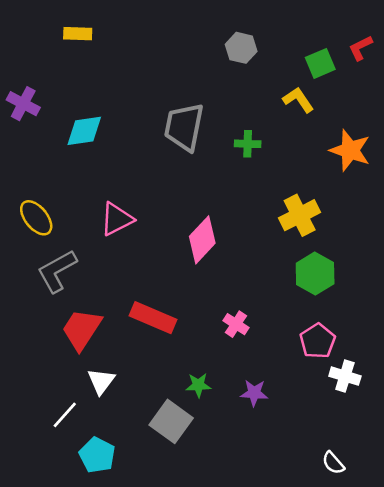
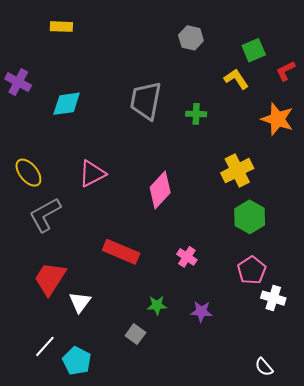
red L-shape: (360, 48) -> (286, 71), moved
red trapezoid: (82, 329) -> (50, 279), moved
white line: (65, 415) -> (45, 346), moved
gray square: (171, 421) -> (135, 334), size x0.6

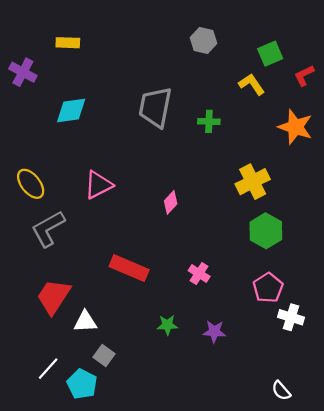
yellow rectangle: (61, 27) -> (68, 43), moved
purple cross: (18, 82) -> (23, 72), moved
pink diamond: (160, 190) -> (171, 202), size x0.6
white triangle: (80, 302) -> (85, 322), turned 50
gray square: (135, 334) -> (104, 356), moved

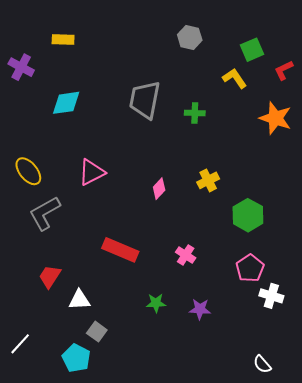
yellow cross: (253, 182) -> (208, 180), moved, size x0.7
red trapezoid: (54, 296) -> (50, 276), size x0.7
white line: (48, 369) -> (20, 344), moved

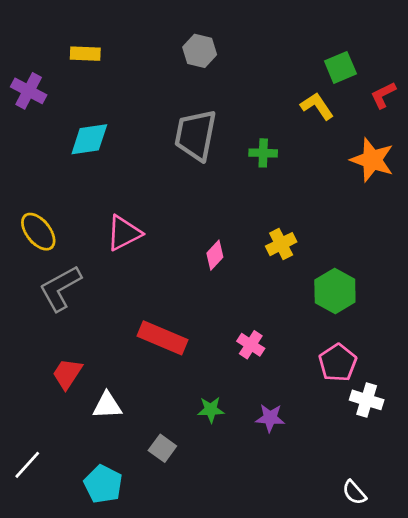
gray hexagon: (190, 37) -> (200, 51), moved
gray square: (97, 332) -> (162, 448), moved

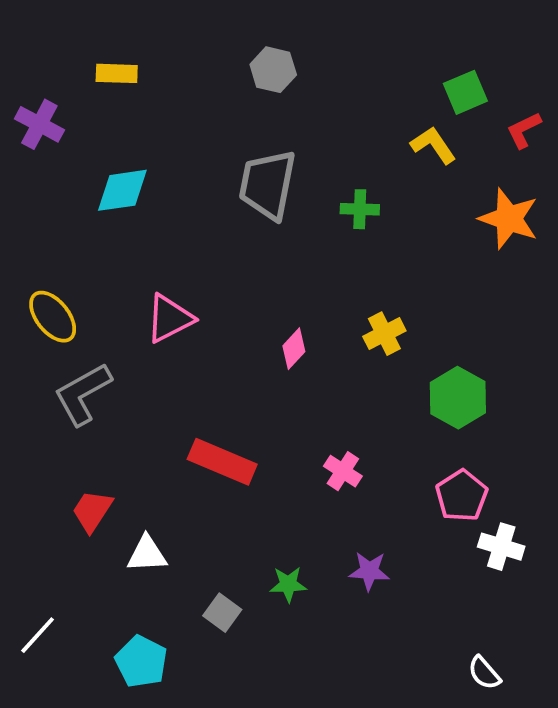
green star: (211, 410) -> (288, 584), moved

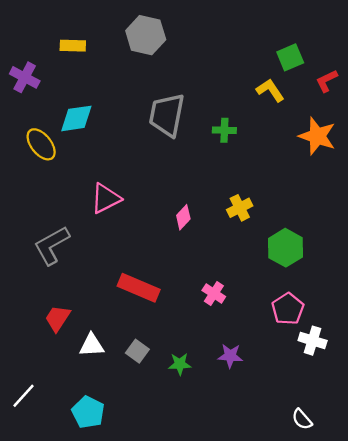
gray hexagon: (273, 70) -> (146, 35), moved, size x1.4
yellow ellipse: (53, 317) -> (41, 144), moved
gray square: (222, 613) -> (137, 351), moved

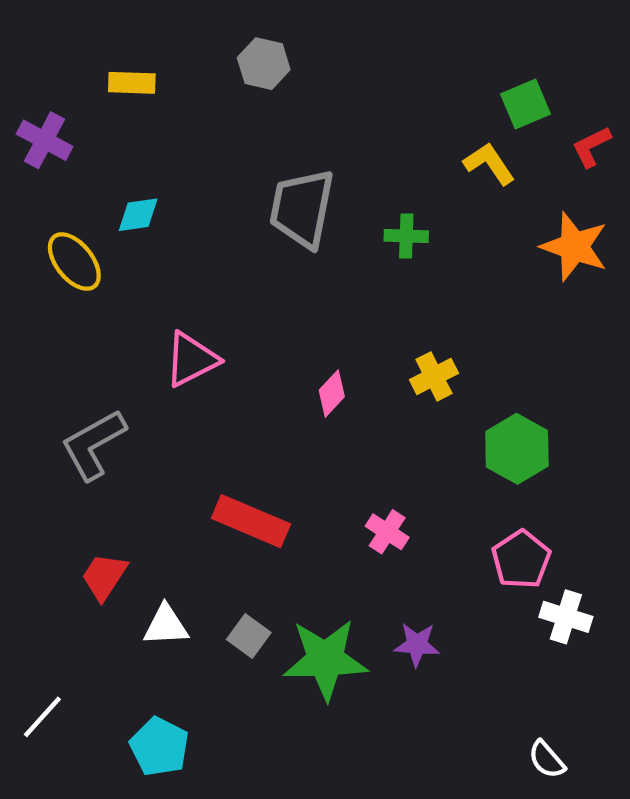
gray hexagon: (146, 35) -> (264, 64), size x0.7
cyan diamond: (76, 118) -> (138, 215), size x0.7
green star: (180, 364) -> (325, 659), size x2.0

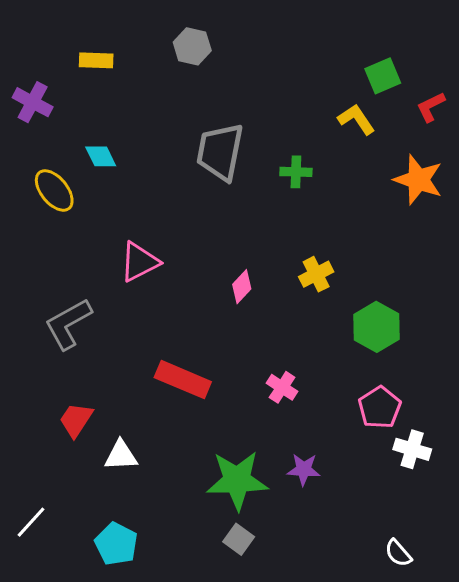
cyan diamond: (138, 215) -> (101, 156), turned 72
gray square: (249, 636) -> (239, 539), moved

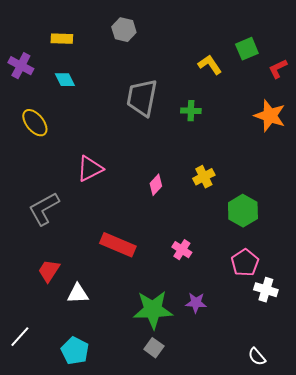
yellow L-shape: (356, 119) -> (210, 65), moved
cyan diamond: (101, 156) -> (65, 80), moved

